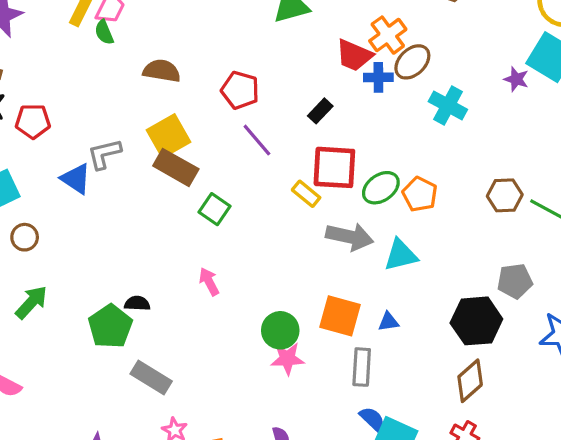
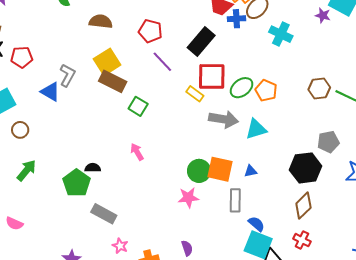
black rectangle: (320, 111) -> (201, 42), size x1.8
gray L-shape: (104, 154) -> (67, 75), turned 135
green circle: (280, 330) -> (199, 171), moved
blue semicircle: (372, 419) -> (256, 224), moved

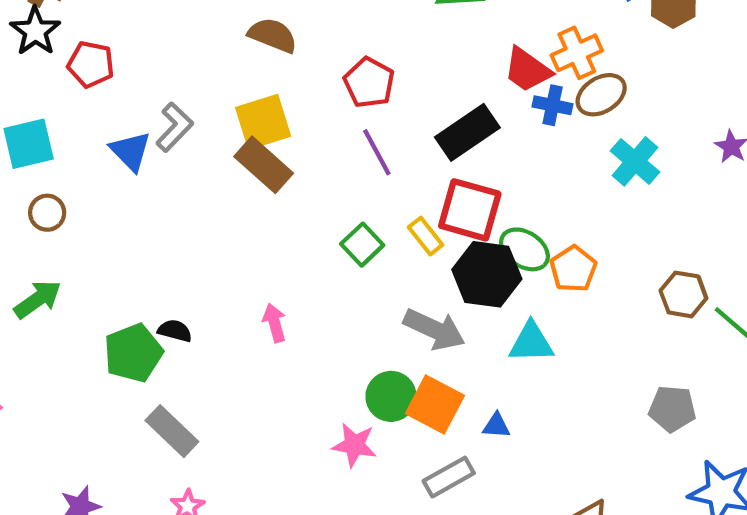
green ellipse: (242, 88) -> (524, 249), turned 55
green square: (138, 106) -> (362, 245), moved
gray arrow: (223, 119) -> (434, 329), moved
black hexagon: (306, 168) -> (487, 274), moved
gray rectangle: (235, 200) -> (449, 477), turned 45

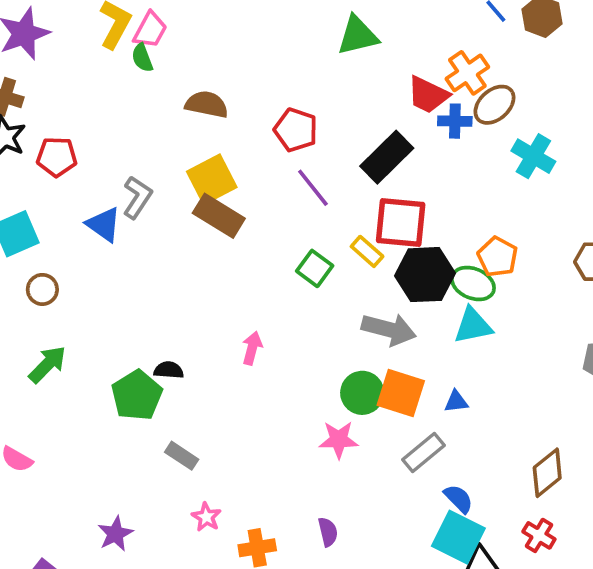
green ellipse: (524, 249) -> (473, 283), moved
pink arrow: (274, 323) -> (252, 348), turned 40
gray rectangle: (172, 431) -> (182, 456), size x0.7

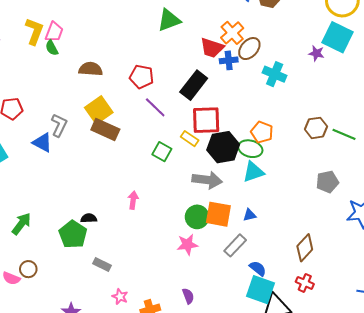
brown circle: (42, 289) -> (28, 269), moved

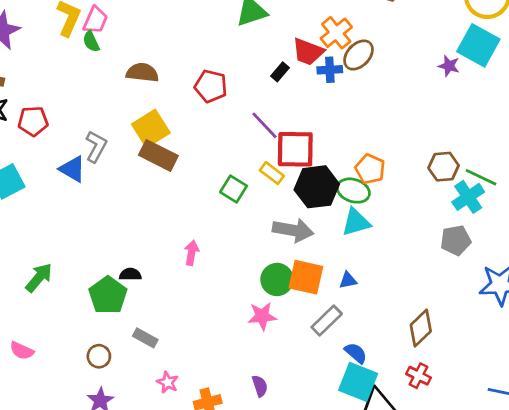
cyan cross: (275, 74) -> (468, 197), moved, turned 30
black rectangle: (194, 85) -> (280, 72), moved, size x0.5
purple line: (155, 107) -> (264, 125), moved
brown circle: (28, 269) -> (99, 356), moved

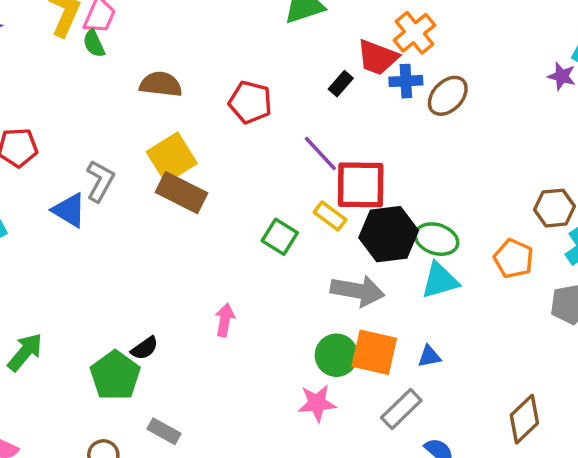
brown ellipse: (359, 55) -> (448, 96), moved
orange pentagon: (370, 169) -> (514, 259), moved
black semicircle: (130, 274) -> (145, 348), turned 145

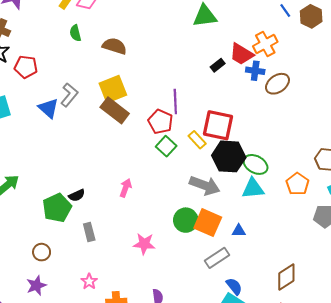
green semicircle: (94, 44) -> (75, 33), moved
red pentagon: (250, 102) -> (160, 122), moved
purple line: (320, 154) -> (175, 102), moved, turned 30
pink star: (317, 403) -> (144, 244), moved
gray rectangle: (164, 431) -> (89, 232), moved, turned 36

